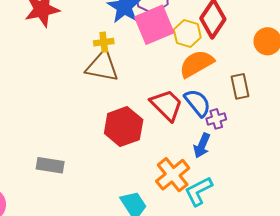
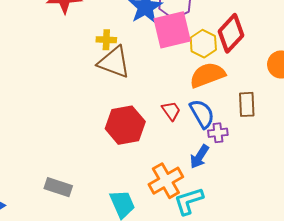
yellow cross: (104, 42) -> (106, 40), moved
red trapezoid: (167, 105) -> (171, 111), size x0.6
gray rectangle: (50, 165) -> (58, 187), moved

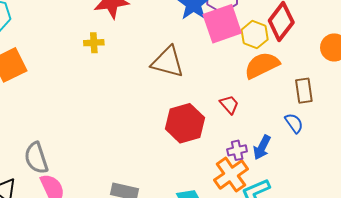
yellow cross: (106, 40) -> (94, 43), moved
blue semicircle: (202, 114) -> (294, 123), moved, size x0.7
purple cross: (218, 133) -> (237, 150), moved

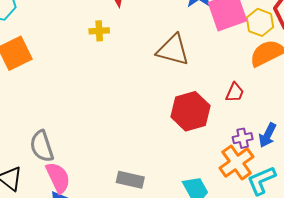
red trapezoid: (229, 105) -> (235, 92), turned 65

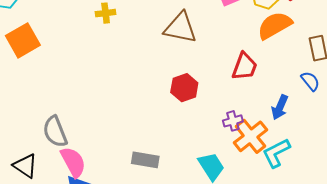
red trapezoid: (235, 92) -> (245, 67), size x1.4
red hexagon: (190, 111) -> (184, 88), moved, size x0.7
purple cross: (243, 138) -> (233, 121), moved

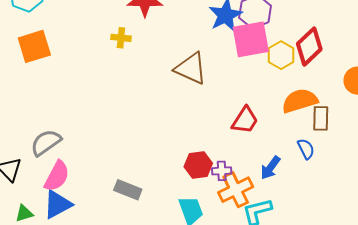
orange semicircle: (275, 25) -> (300, 101), moved
red hexagon: (184, 88) -> (198, 165), moved
gray semicircle: (55, 132) -> (46, 143), turned 64
pink semicircle: (73, 162) -> (57, 176), turned 44

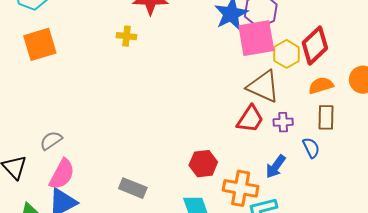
brown triangle: (191, 68) -> (263, 86), moved
orange semicircle: (300, 101) -> (321, 85), moved, size x0.7
gray semicircle: (46, 143) -> (51, 141), size x0.7
purple cross: (222, 171) -> (283, 122), moved
orange cross: (236, 190) -> (241, 188), turned 36

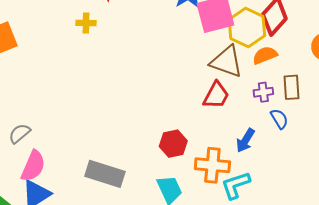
yellow hexagon: (287, 54) -> (247, 27), size x1.4
orange semicircle: (321, 85) -> (265, 55), moved
purple cross: (283, 122) -> (263, 92), moved
gray rectangle: (133, 188) -> (105, 174), size x1.4

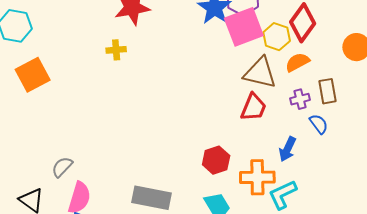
yellow hexagon: (247, 27) -> (277, 37), size x0.7

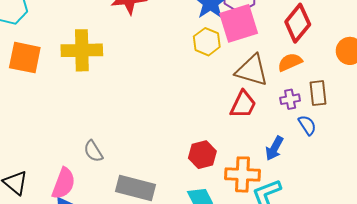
yellow hexagon: (277, 37) -> (207, 42), moved
yellow cross: (116, 50) -> (82, 50), moved, size x2.0
orange square: (33, 75) -> (25, 58), turned 36
gray semicircle: (62, 167) -> (93, 151), moved, turned -80

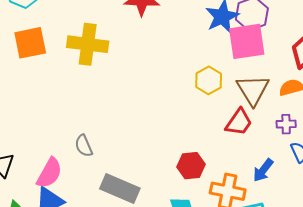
yellow hexagon: (207, 42) -> (209, 80), moved
orange square: (25, 58) -> (30, 43), turned -32
brown triangle: (252, 70) -> (253, 90), turned 33

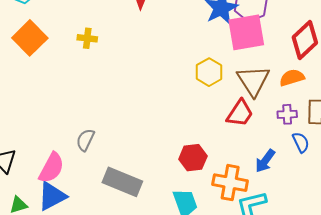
orange square: (30, 43) -> (30, 38), turned -32
yellow cross: (88, 44) -> (87, 38), size x0.5
gray semicircle: (84, 146) -> (85, 140), turned 50

